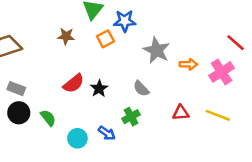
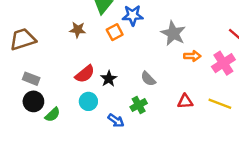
gray star: (157, 50) -> (173, 33), moved
green semicircle: (48, 118) -> (53, 115), moved, turned 84
cyan circle: (77, 138) -> (88, 101), moved

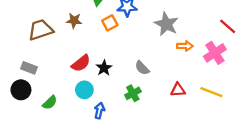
brown trapezoid: (23, 39) -> (41, 30), moved
black circle: (33, 101) -> (21, 90), moved
blue arrow: (116, 121) -> (99, 111), moved, turned -112

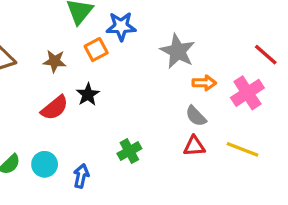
brown star: (74, 21) -> (55, 61), moved
black star: (104, 68) -> (88, 94), moved
gray semicircle: (142, 68) -> (196, 116), moved
cyan circle: (84, 90) -> (45, 164), moved

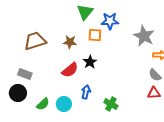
orange square: (96, 50) -> (95, 35), turned 32
green cross: (129, 151) -> (111, 104), moved, turned -32
blue arrow: (81, 176) -> (86, 92), moved

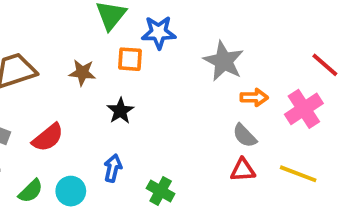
red semicircle: (70, 70) -> (48, 138), moved

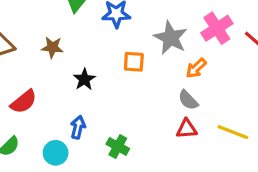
orange square: (130, 59) -> (134, 62), moved
orange arrow: (254, 97) -> (196, 68), turned 135
pink cross: (304, 109) -> (217, 28), moved
cyan circle: (71, 191) -> (56, 153), moved

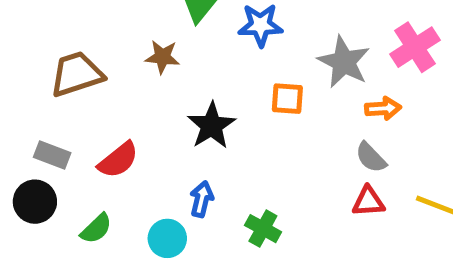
brown star: (52, 47) -> (162, 57), moved
orange arrow: (196, 68) -> (383, 108), turned -140
black star: (84, 79) -> (211, 126), size x1.4

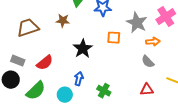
red triangle: (368, 202) -> (147, 90), moved
green semicircle: (96, 229) -> (36, 91), size x1.5

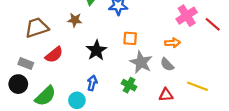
gray star: (137, 23) -> (141, 62), moved
red semicircle: (45, 63) -> (54, 55), moved
green cross: (104, 91) -> (129, 85), moved

